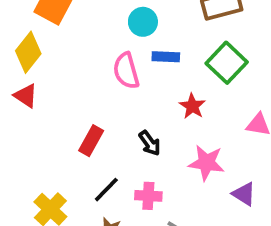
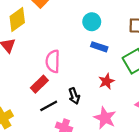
pink semicircle: (126, 71) -> (53, 61), moved
black line: (106, 190) -> (49, 106), moved

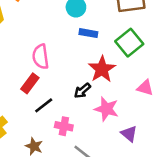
red star: (106, 81) -> (102, 69), size x1.5
black arrow: (74, 96) -> (82, 91), moved, turned 77

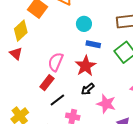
pink semicircle: (41, 57) -> (56, 62), turned 30
red star: (102, 69) -> (86, 66), moved

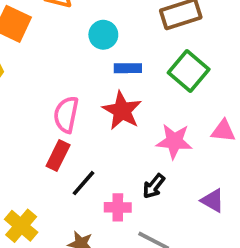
black arrow: (88, 89) -> (154, 186), moved
pink star: (106, 104) -> (174, 141), moved

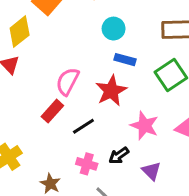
black line: (83, 183) -> (83, 126), moved
purple triangle: (213, 201) -> (151, 171), moved

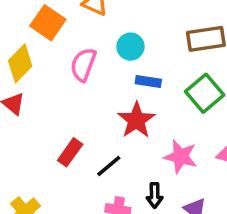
pink semicircle: (68, 81) -> (83, 65), moved
black arrow: (119, 156) -> (155, 195), turned -48

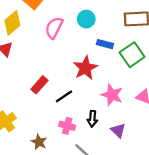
blue rectangle: (148, 81) -> (105, 44), moved

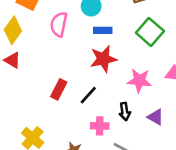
blue rectangle: (105, 44) -> (103, 30), moved
red star: (85, 68) -> (103, 59), turned 30

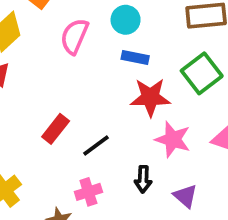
red star: (103, 59) -> (150, 97), moved
pink cross: (100, 126) -> (88, 192), moved, turned -30

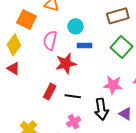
red star: (150, 97) -> (66, 64), moved
black line: (96, 146) -> (73, 96), turned 56
black arrow: (143, 179) -> (101, 109), size x1.5

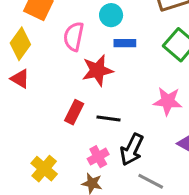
black arrow: (101, 109) -> (132, 150), moved, turned 35
pink cross: (74, 122) -> (98, 157), moved

